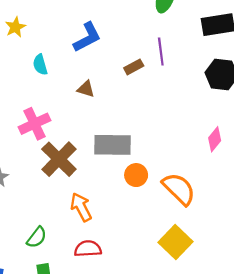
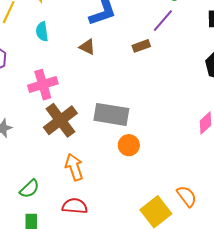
purple line: (161, 52) -> (163, 21), moved, turned 40
cyan semicircle: (40, 65) -> (42, 32), moved
brown triangle: (86, 89) -> (87, 47), moved
orange semicircle: (179, 189) -> (187, 196), moved, size x0.7

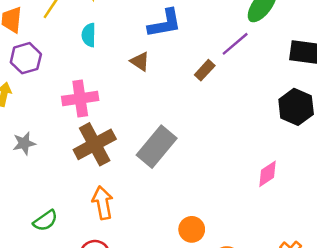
brown rectangle: (141, 46) -> (205, 70), turned -36
gray rectangle: (111, 114) -> (157, 147), turned -68
orange circle: (129, 145) -> (192, 229), moved

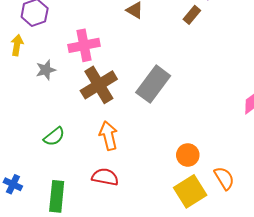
gray star: (24, 143) -> (46, 70), moved
green semicircle: (45, 221) -> (54, 137), moved

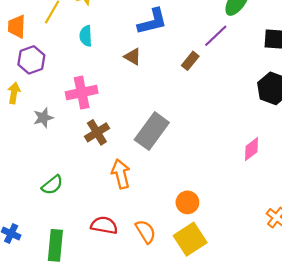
brown cross: (99, 85) -> (97, 132), size x0.7
orange arrow: (108, 136) -> (121, 174), moved
orange semicircle: (224, 178) -> (146, 232), moved

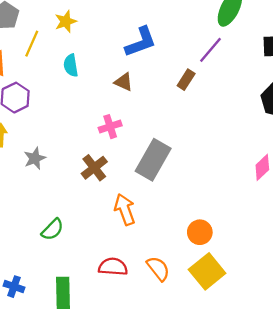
pink cross: (82, 93) -> (110, 127), moved, size x0.7

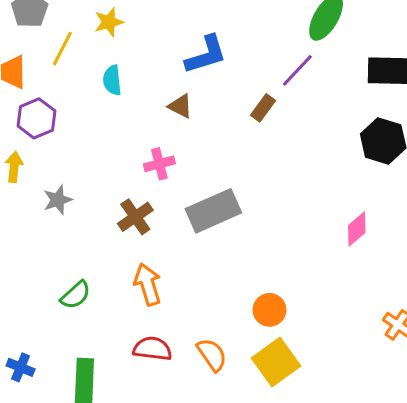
gray rectangle: (153, 160) -> (213, 211), turned 33
orange arrow: (125, 209) -> (148, 284), moved

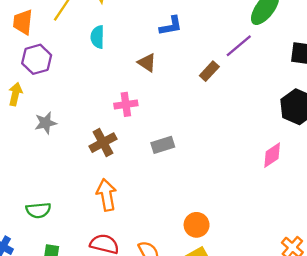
blue L-shape: (206, 55) -> (171, 26), size x0.7
gray rectangle: (213, 211) -> (163, 145), size x0.6
pink diamond: (357, 229) -> (272, 155), moved
green semicircle: (76, 295) -> (38, 210), moved, turned 30

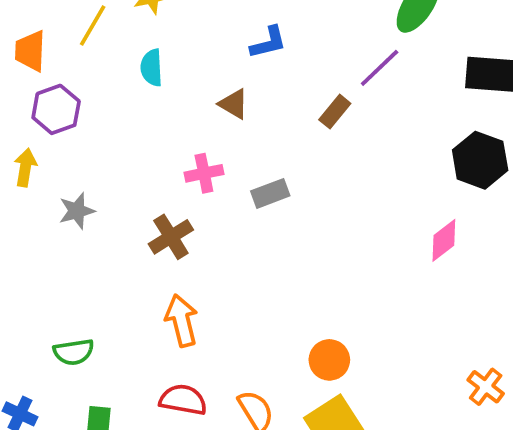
gray rectangle: (163, 145) -> (270, 193), moved

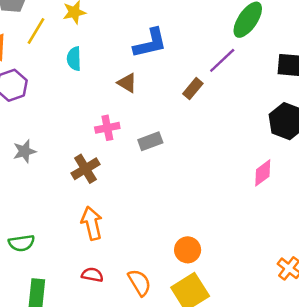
blue L-shape: (268, 42) -> (150, 43), size x1.4
red semicircle: (183, 400) -> (92, 275), size x0.7

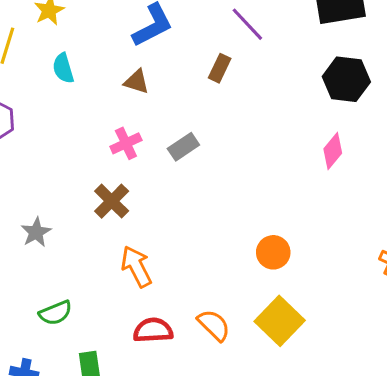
purple line: (222, 60) -> (247, 24), turned -76
gray star: (24, 151) -> (36, 232), moved
orange circle: (188, 250) -> (273, 252), moved
red semicircle: (92, 275) -> (153, 330), size x1.4

